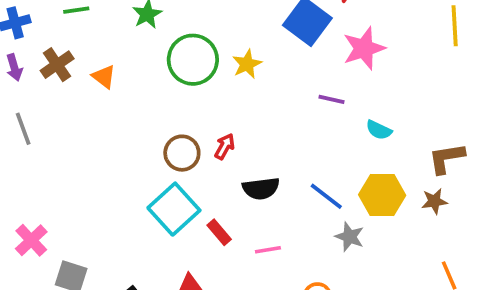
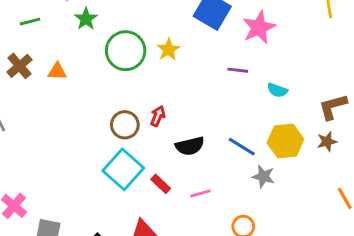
orange triangle: (104, 77) -> (57, 71), turned -30

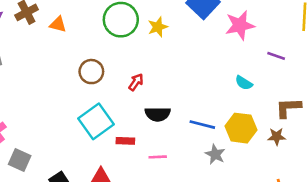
purple line: (238, 70) -> (276, 56), moved
brown circle: (125, 125) -> (91, 72), moved
blue line: (242, 147) -> (202, 125), turned -30
red rectangle: (161, 184) -> (125, 141), turned -54

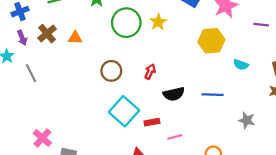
cyan semicircle: (244, 83) -> (241, 65), moved
yellow hexagon: (241, 128) -> (211, 41), moved
gray star: (215, 154) -> (247, 120), moved
pink line: (158, 157) -> (175, 137), moved

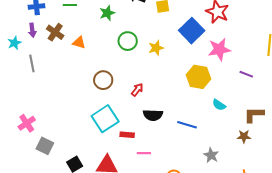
green circle: (126, 23) -> (128, 41), size x0.7
brown cross: (47, 34) -> (55, 32), turned -30

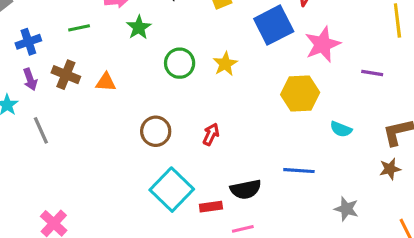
blue square: (192, 31) -> (274, 25), turned 30
black semicircle: (153, 115) -> (246, 189), moved

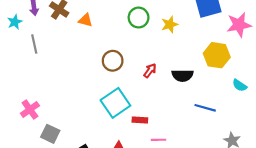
black semicircle: (246, 189) -> (182, 75), moved

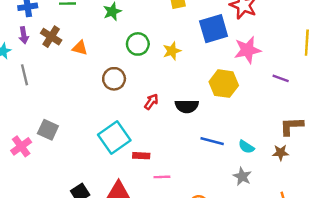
brown circle: (113, 61) -> (114, 79), moved
cyan semicircle: (240, 85) -> (246, 147), moved
gray square: (50, 134) -> (48, 130), moved

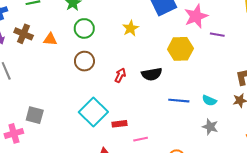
green circle: (138, 44) -> (84, 28), moved
purple line: (281, 78) -> (217, 35), moved
pink cross: (21, 146) -> (14, 133), turned 30

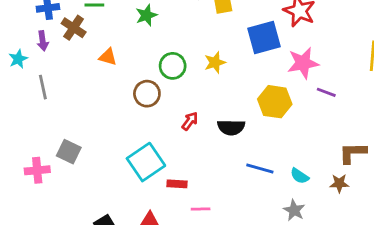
green circle: (84, 28) -> (173, 66), moved
brown cross: (24, 34) -> (74, 28), moved

